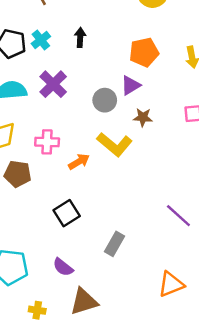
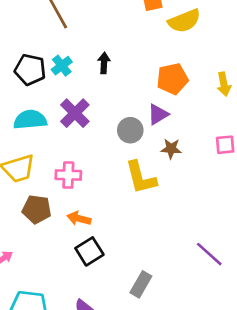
yellow L-shape: (115, 144) -> (141, 178), turned 36
orange arrow: (79, 162) -> (79, 218), moved, turned -135

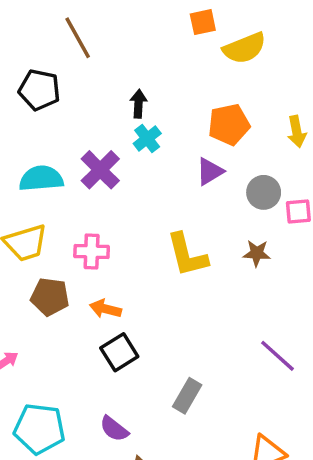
cyan cross: (62, 66) -> (147, 139), moved
black pentagon: (30, 70) -> (39, 90), moved
gray circle: (130, 130) -> (264, 192), moved
brown star: (171, 149) -> (257, 253), moved

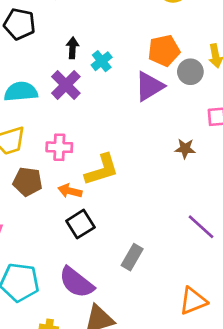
black arrow: (138, 104) -> (73, 48), moved
purple triangle: (210, 172) -> (149, 86), size x1.4
gray circle: (264, 192) -> (190, 72), moved
yellow L-shape: (187, 255) -> (102, 170), moved, turned -93
purple semicircle: (114, 429) -> (76, 282), size x1.6

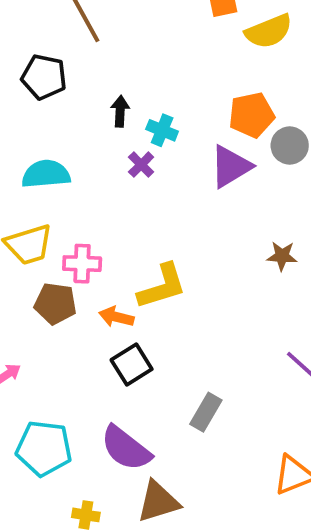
cyan cross: (102, 61) -> (162, 130), turned -30
purple cross: (66, 85) -> (141, 165), moved, size x0.6
pink cross: (59, 147) -> (82, 264), moved

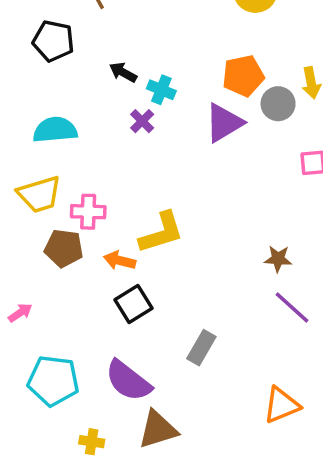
black arrow: (120, 111) -> (123, 72), turned -64
brown star: (282, 256) -> (278, 259), moved

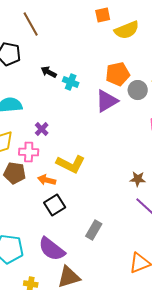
purple cross: (142, 121) -> (42, 129), moved
yellow L-shape: (161, 233) -> (71, 164), turned 44

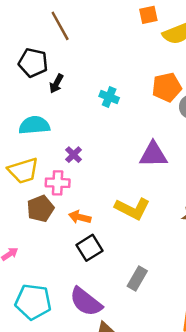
black arrow: (49, 72) -> (56, 84), moved, turned -91
purple triangle: (107, 101) -> (153, 155), moved, turned 30
yellow L-shape: (71, 164) -> (132, 209), moved
brown pentagon: (15, 173) -> (40, 209), turned -30

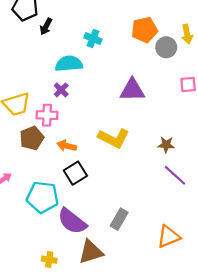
cyan semicircle: (34, 125) -> (69, 64), moved
gray rectangle: (137, 278) -> (119, 219), moved
cyan pentagon: (33, 302) -> (43, 197), moved

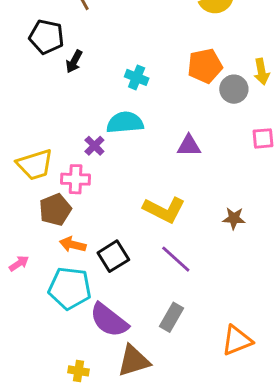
cyan semicircle: (69, 64) -> (125, 122), moved
purple triangle: (132, 90) -> (189, 146), size x0.7
orange arrow: (67, 146) -> (73, 245), moved
purple line: (175, 175) -> (176, 259), moved

